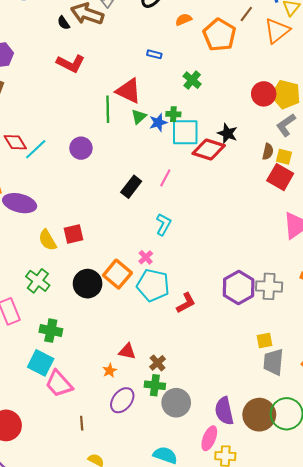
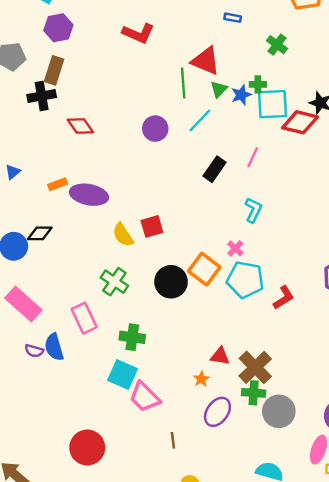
cyan line: (36, 149) -> (200, 121), moved
brown cross: (158, 363) -> (255, 367), size x1.8

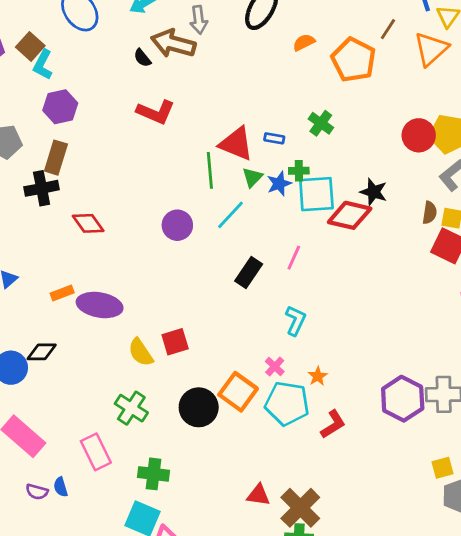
blue rectangle: (233, 18) -> (274, 138), moved
blue semicircle: (54, 347) -> (61, 487), size x0.6
orange star: (201, 379) -> (318, 376), moved

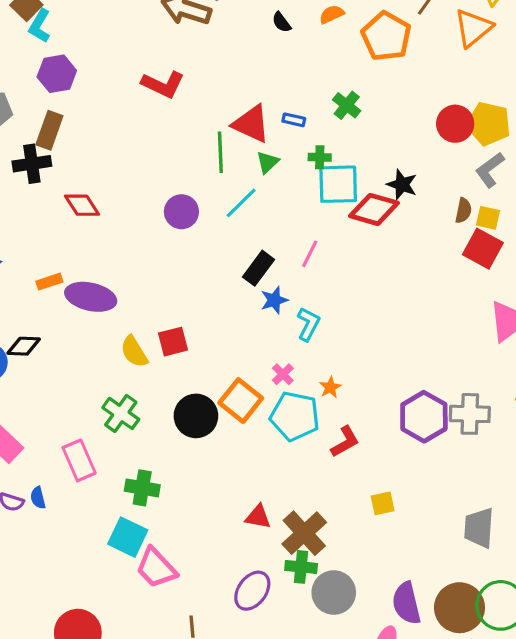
black semicircle: (142, 58) -> (281, 22), moved
blue star: (279, 184) -> (274, 300), moved
yellow square: (442, 468) -> (383, 503), moved

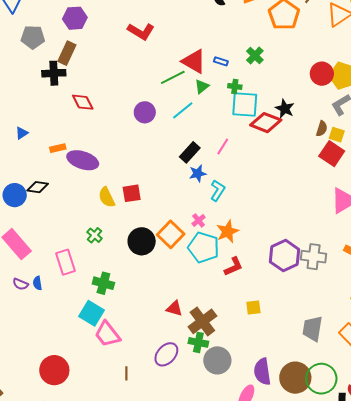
green line: (220, 152) -> (173, 77), turned 60
orange star: (330, 387) -> (228, 231), size x1.6
green cross: (121, 413) -> (95, 235), size x0.7

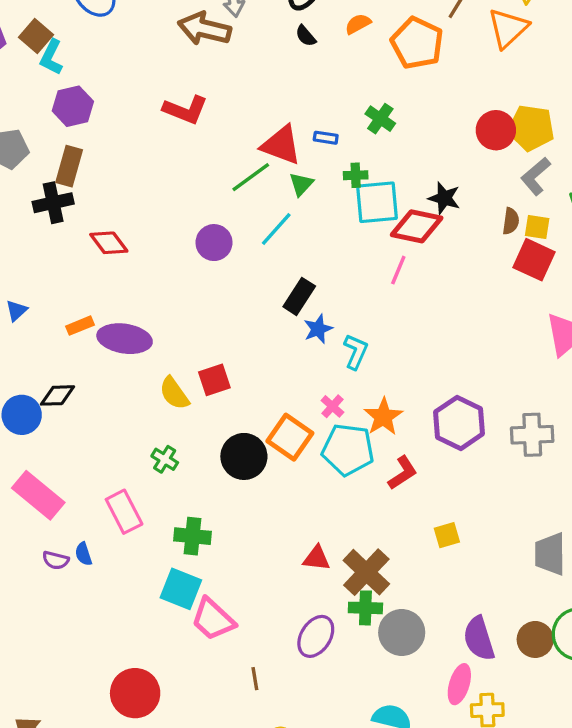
pink line: (223, 146) -> (398, 270), moved
purple hexagon: (285, 256) -> (459, 423), moved
brown circle: (295, 378) -> (535, 639), size x0.7

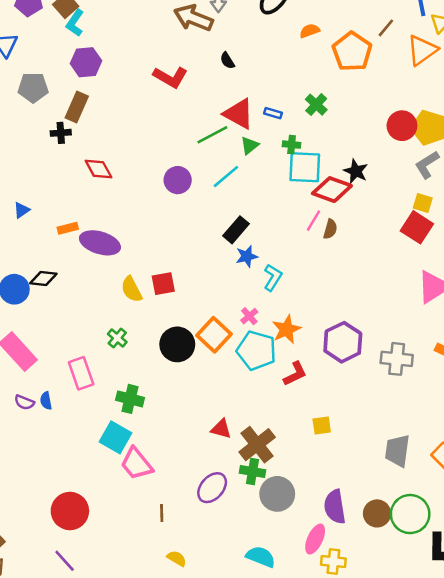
black semicircle: (306, 36) -> (227, 61), moved
black cross: (53, 203) -> (61, 133), size x0.7
brown semicircle: (511, 221) -> (330, 229), moved

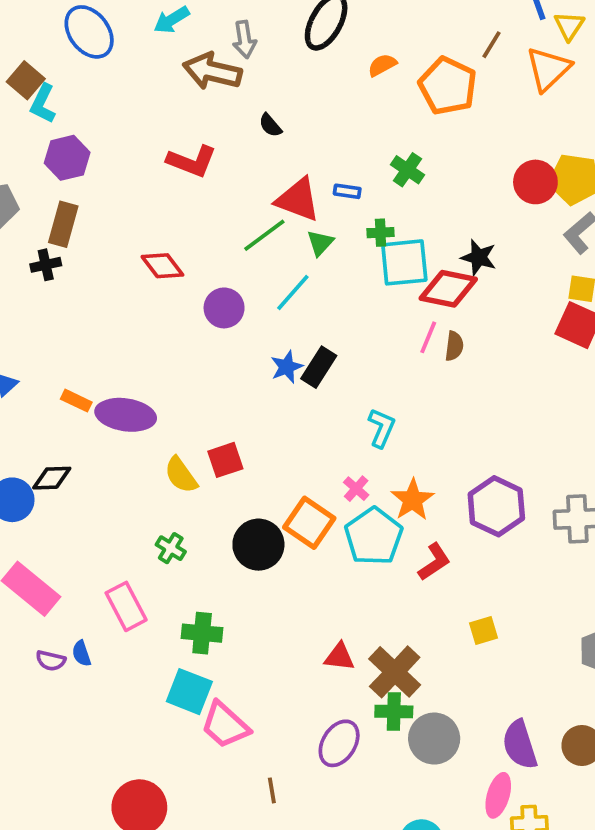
red diamond: (98, 169) -> (162, 266), moved
orange rectangle: (68, 228) -> (76, 401), turned 48
blue star: (247, 256) -> (287, 367), moved
cyan pentagon: (256, 350) -> (374, 536), turned 30

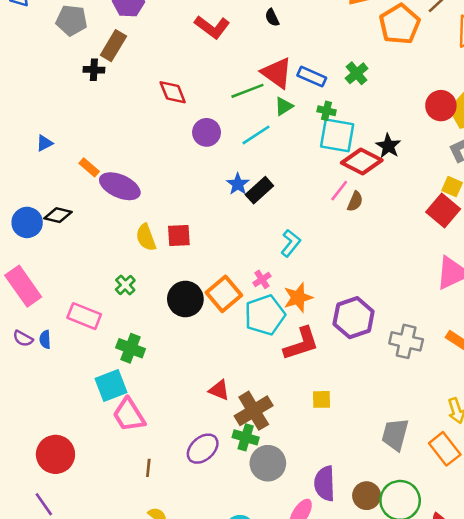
blue rectangle: (347, 191) -> (312, 77), size x1.5
blue star: (287, 367) -> (238, 184), turned -30
red L-shape: (434, 562) -> (301, 344), size x1.4
pink rectangle: (126, 606) -> (84, 316), turned -56
cyan square: (189, 692) -> (111, 386), turned 32

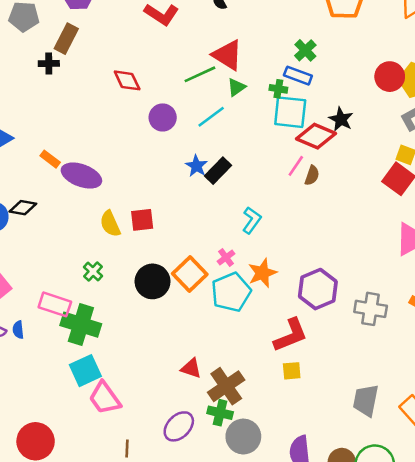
blue rectangle: (312, 77) -> (298, 76), moved
red L-shape: (301, 344) -> (291, 335), moved
green cross: (131, 348) -> (81, 325), moved, size x1.4

